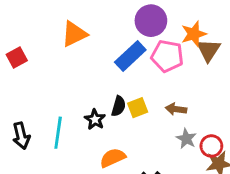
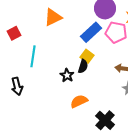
yellow square: (138, 108) -> (87, 56), moved, turned -32
cyan line: (58, 133) -> (33, 56), moved

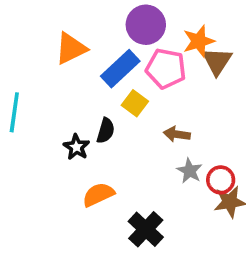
orange triangle: (53, 17) -> (71, 48), moved
yellow square: (87, 56) -> (135, 103), moved

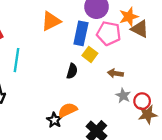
brown triangle: (217, 61) -> (140, 29), turned -36
blue rectangle: (120, 69) -> (81, 33), turned -35
black star: (76, 147) -> (54, 120), moved

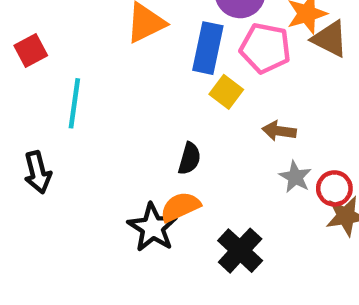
black semicircle: (72, 71) -> (189, 159), moved
black star: (54, 120) -> (153, 228), size x1.5

